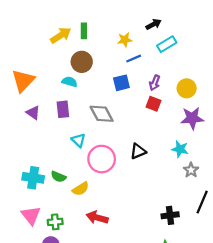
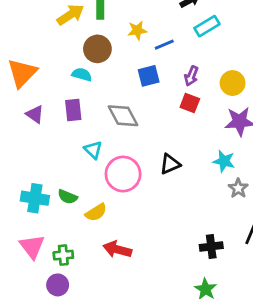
yellow star: (125, 40) -> (137, 30), moved

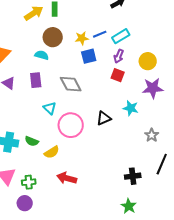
cyan rectangle: (207, 26) -> (121, 36), moved
yellow star: (137, 30) -> (82, 38), moved
cyan star: (224, 161) -> (131, 108), moved

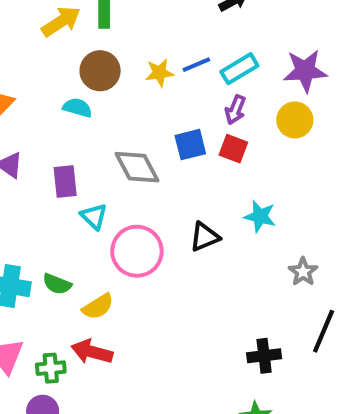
blue square: (89, 56) -> (190, 145), moved
purple rectangle: (36, 80) -> (65, 181), moved
purple star: (153, 88) -> (305, 71), moved
red arrow: (67, 178) -> (92, 352), moved

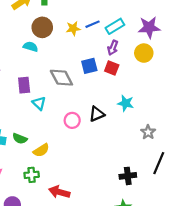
pink circle: (137, 251) -> (72, 120), moved, size x0.6
red arrow: (92, 352) -> (59, 192), moved
green cross: (51, 368) -> (32, 175), moved

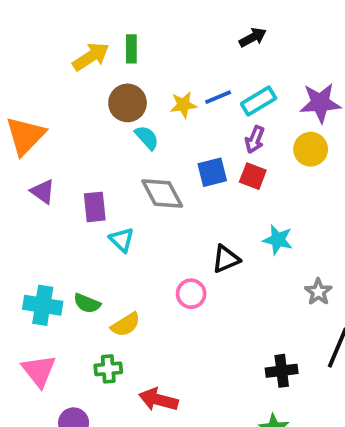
cyan semicircle: (30, 47) -> (147, 138), moved, turned 32
pink circle: (72, 120) -> (191, 294), moved

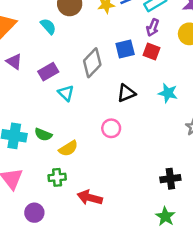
cyan semicircle: (147, 138) -> (48, 26), moved
gray diamond: (162, 193) -> (92, 63), turned 72
purple rectangle: (95, 207) -> (48, 72), turned 66
black triangle: (226, 259) -> (126, 93), moved

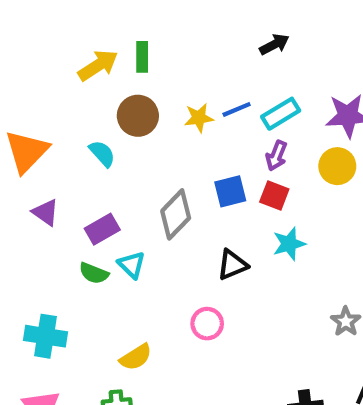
cyan star: (168, 93) -> (289, 244), moved, turned -30
green semicircle: (43, 135) -> (94, 273), moved

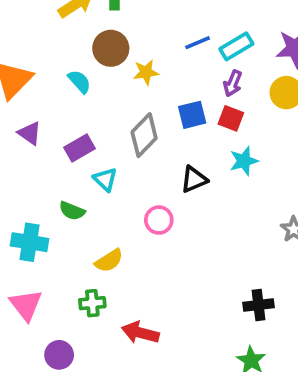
yellow star: (199, 118) -> (146, 72), moved
green semicircle: (94, 273) -> (72, 211), moved
pink circle: (207, 324) -> (159, 220), moved

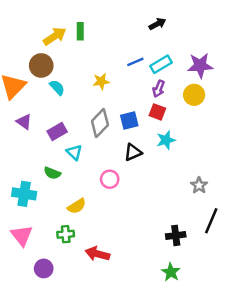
brown circle: (111, 48) -> (41, 65), moved
blue square: (192, 115) -> (129, 121), moved

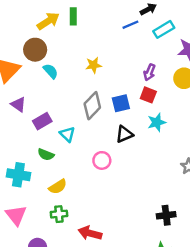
blue line: (135, 62) -> (130, 25), moved
cyan rectangle: (161, 64) -> (164, 29), moved
purple rectangle: (57, 132) -> (42, 121), moved
yellow semicircle: (77, 206) -> (58, 187), moved

